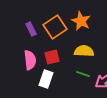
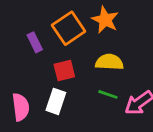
purple rectangle: (31, 29) -> (35, 42), moved
pink semicircle: (30, 60) -> (21, 107), moved

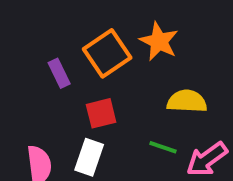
yellow semicircle: (109, 62) -> (187, 101), moved

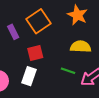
orange star: (159, 41) -> (77, 15), moved

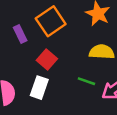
red square: (35, 53) -> (47, 60), turned -35

